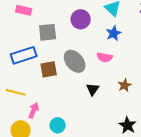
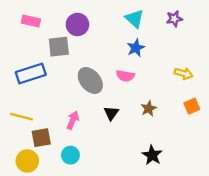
purple circle: (81, 19) -> (77, 24), moved
brown square: (49, 69) -> (41, 138), moved
pink arrow: (34, 110) -> (73, 120), moved

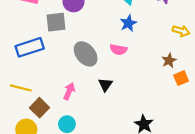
yellow arrow: (184, 73) -> (181, 31), moved
brown star: (149, 108) -> (169, 61), moved
brown square: (41, 138) -> (40, 108), turned -36

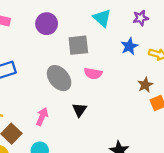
gray square: (56, 22) -> (78, 45), moved
blue star: (128, 23) -> (129, 46), moved

